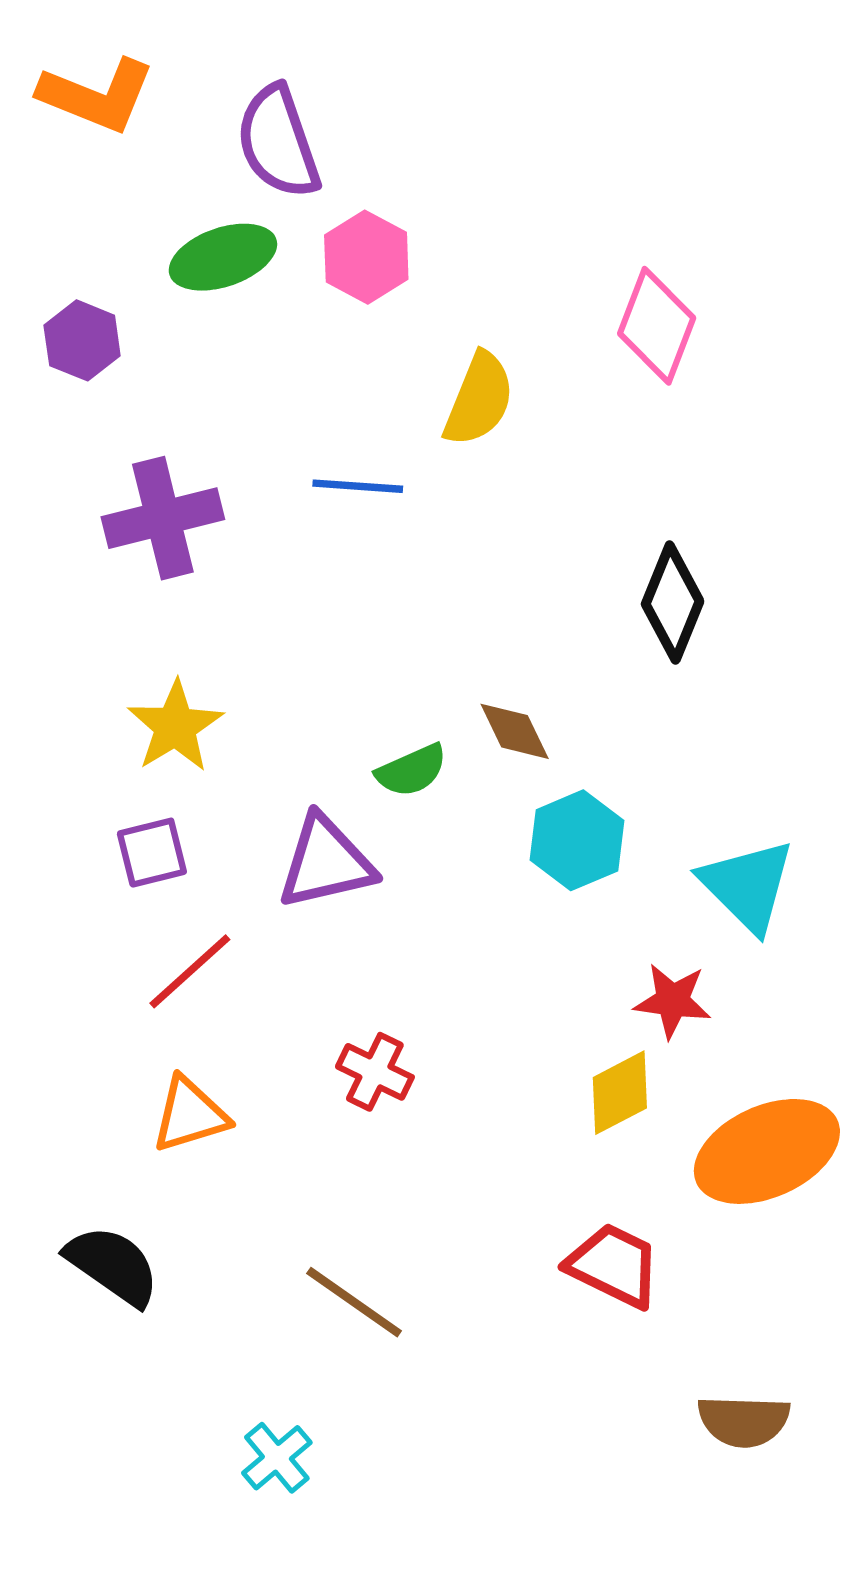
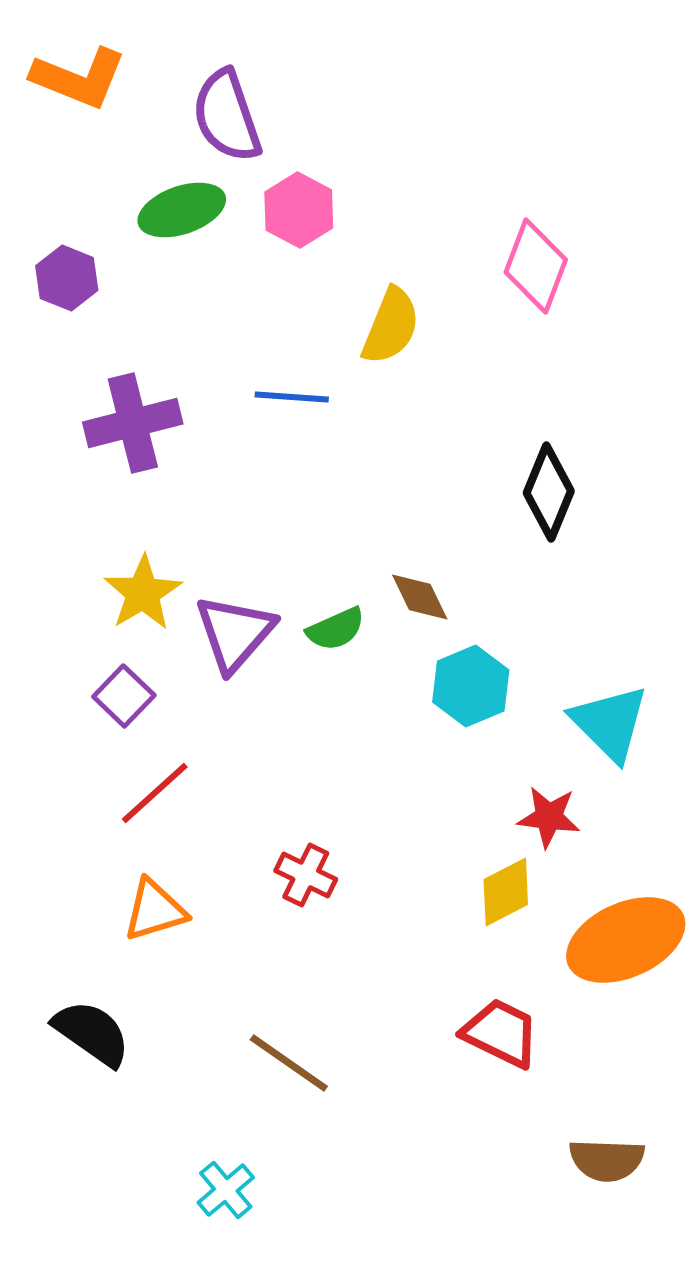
purple square: (152, 853) -> (124, 696), turned -32
purple triangle: (326, 862) -> (235, 633), moved, turned -36

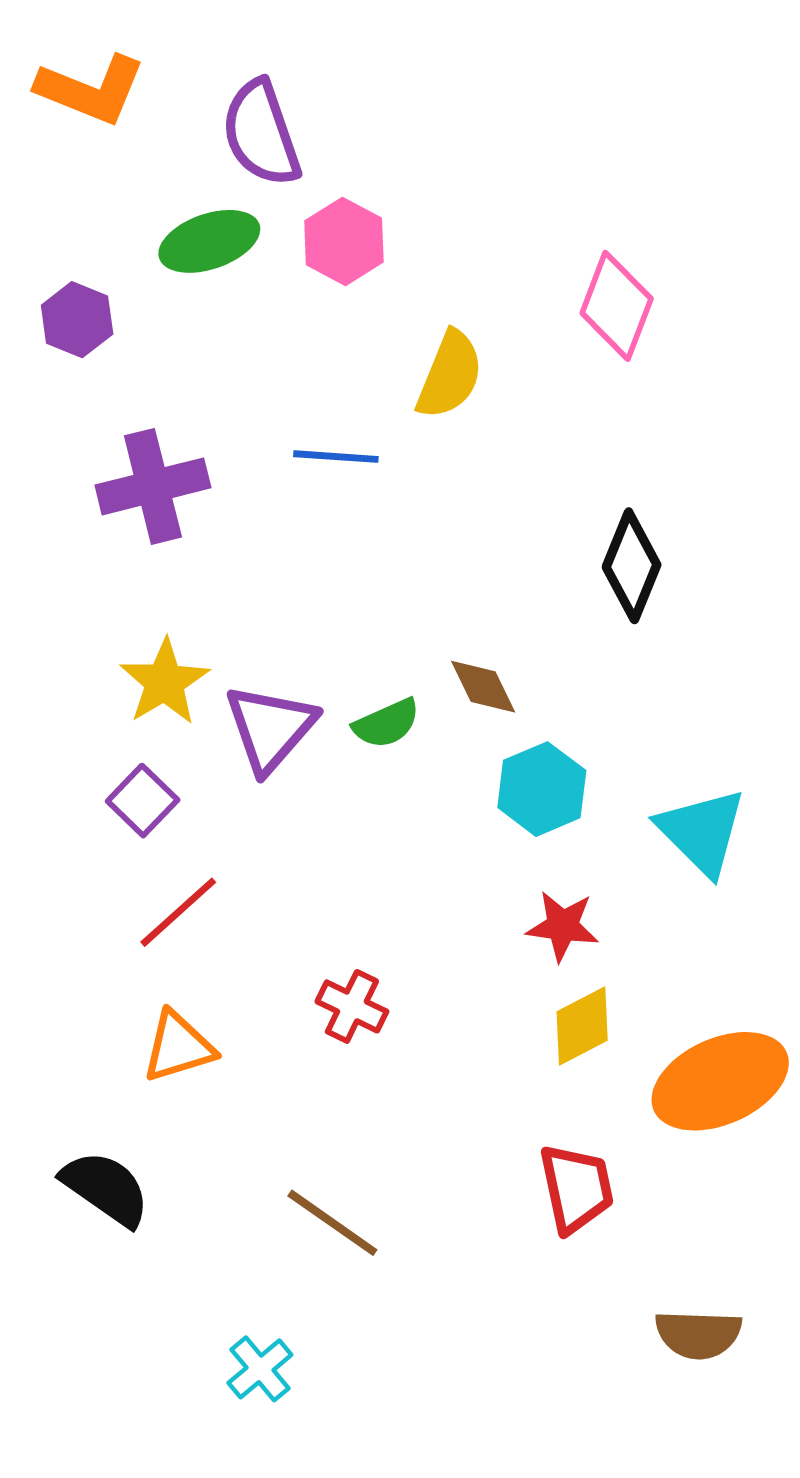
red star: (549, 817) -> (563, 926), moved
red trapezoid: (501, 1033) -> (576, 1188), turned 52

